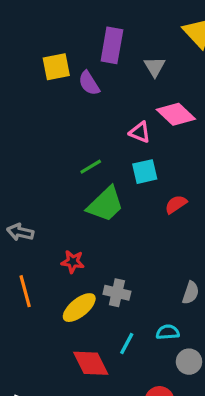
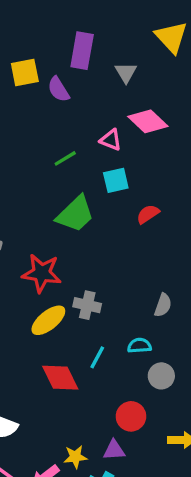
green line: (91, 167) -> (65, 158), moved
red star: (73, 262) -> (42, 273), size x1.6

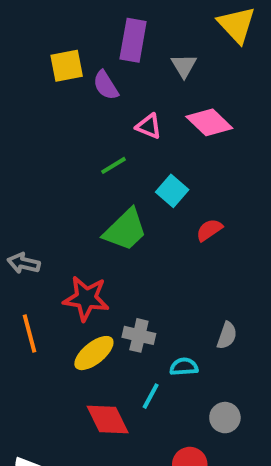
pink triangle: (111, 140) -> (149, 126), moved
cyan square: (116, 180) -> (172, 191), turned -36
cyan semicircle: (139, 346) -> (184, 367), moved

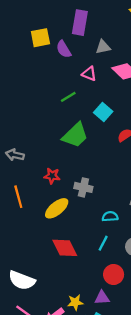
gray triangle: (184, 66) -> (103, 47), moved, turned 49
red star: (86, 298) -> (52, 176), size x0.6
gray cross: (139, 335) -> (83, 187), moved
cyan line: (151, 396) -> (103, 243), moved

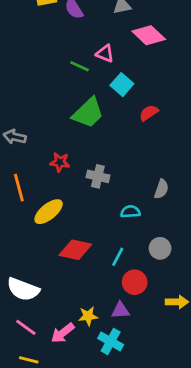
pink triangle: (89, 74) -> (105, 54), moved
green line: (68, 97) -> (80, 66), turned 56
yellow ellipse: (57, 208) -> (49, 212), moved
cyan line: (103, 243) -> (118, 257), moved
red diamond: (65, 248) -> (75, 250), turned -52

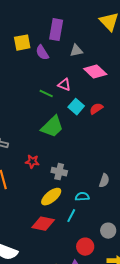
red semicircle: (149, 113) -> (96, 109), moved
yellow ellipse: (49, 212) -> (51, 197), moved
gray circle: (160, 248) -> (108, 231), moved
cyan line: (118, 257) -> (71, 216), moved

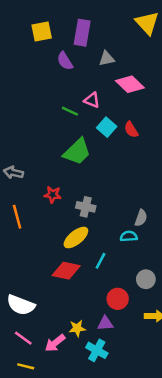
yellow square: (22, 43) -> (42, 32), moved
red semicircle: (96, 109) -> (131, 130), turned -88
cyan semicircle: (82, 197) -> (129, 236), moved

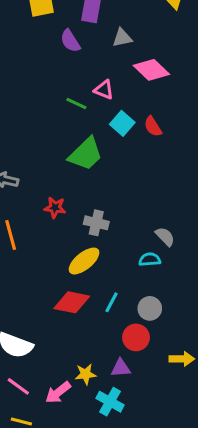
gray semicircle: (141, 218) -> (165, 237), turned -63
cyan line: (100, 261) -> (112, 302), moved
gray circle: (146, 279) -> (150, 308), moved

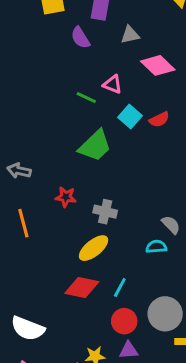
red semicircle: (153, 126) -> (159, 119), turned -84
gray circle: (150, 308) -> (165, 314), moved, size x1.5
red circle: (136, 337) -> (124, 321), moved

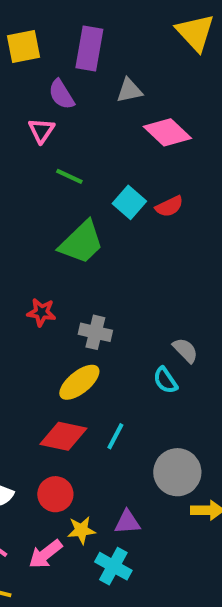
pink triangle: (113, 84) -> (41, 130), moved, turned 42
cyan semicircle: (156, 247) -> (165, 380), turned -120
red circle: (124, 321) -> (55, 494), moved

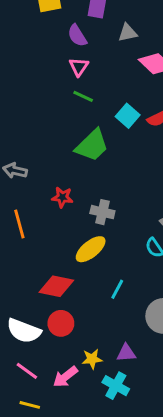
pink triangle: (41, 130) -> (79, 67), moved
red diamond: (63, 436) -> (56, 286), moved
red circle: (55, 494) -> (61, 323), moved

